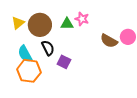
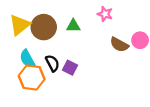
pink star: (82, 19) -> (105, 14), moved
yellow triangle: (18, 23) -> (20, 25), size x1.5
black semicircle: (48, 48) -> (52, 63), moved

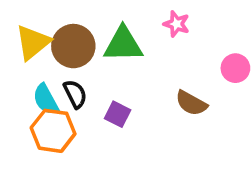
green triangle: (73, 26) -> (123, 44), size x1.6
brown semicircle: (119, 45) -> (191, 103), moved
black semicircle: (52, 63) -> (75, 94), moved

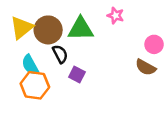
black semicircle: (75, 94) -> (60, 54), moved
brown semicircle: (191, 103) -> (146, 67), moved

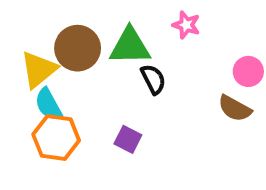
yellow triangle: (22, 28) -> (39, 70), moved
black semicircle: (60, 54) -> (153, 79), moved
purple square: (77, 74) -> (128, 139), moved

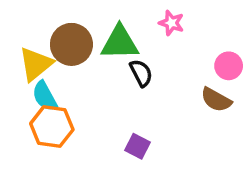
purple square: (128, 139) -> (138, 146), moved

